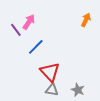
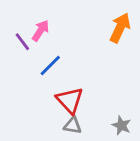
orange arrow: (86, 20) -> (120, 28), size x1.5
gray star: (78, 90) -> (121, 125), moved

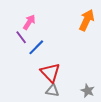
purple line: (22, 42) -> (21, 37), moved

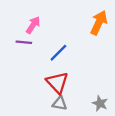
purple line: (21, 37) -> (24, 42), turned -48
blue line: (36, 47) -> (58, 53), moved

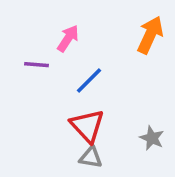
pink arrow: (33, 25) -> (68, 38), moved
gray star: (100, 103) -> (152, 138), moved

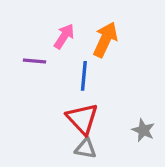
orange arrow: (150, 35) -> (105, 40), moved
blue line: (89, 80) -> (84, 76), turned -40

